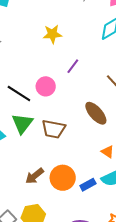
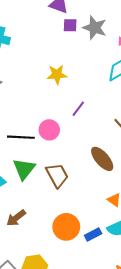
black line: (19, 94) -> (21, 137), turned -30
brown trapezoid: (54, 129) -> (57, 175), turned -130
brown arrow: (35, 176) -> (16, 218), moved

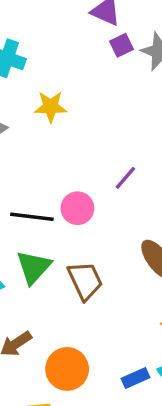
purple square: (70, 25) -> (121, 45), turned -32
yellow star: (57, 74) -> (51, 107), moved
orange circle: (66, 227) -> (67, 369), moved

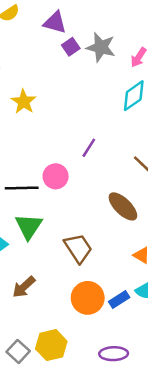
yellow star: (51, 107) -> (24, 102), turned -30
brown trapezoid: (85, 281) -> (78, 248), moved
orange circle: (67, 369) -> (88, 298), moved

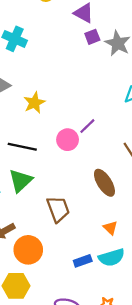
yellow star: (24, 102) -> (34, 103), moved
pink circle: (56, 176) -> (68, 140), moved
orange circle: (88, 298) -> (28, 250), moved

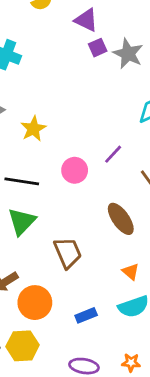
purple line: (87, 126) -> (113, 154), moved
blue rectangle: (83, 261) -> (86, 315), moved

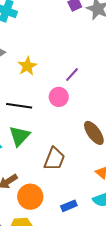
purple line: (113, 154) -> (72, 75), moved
brown trapezoid: (68, 253) -> (54, 159), turned 45

